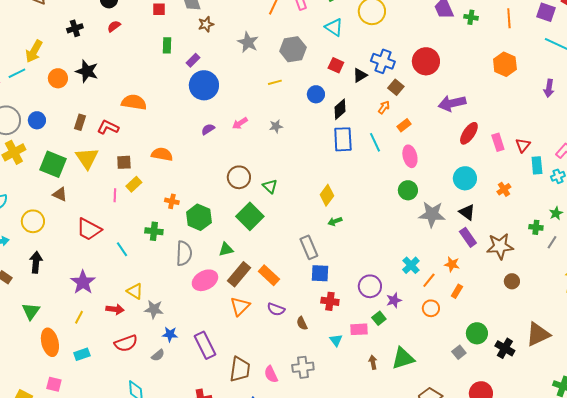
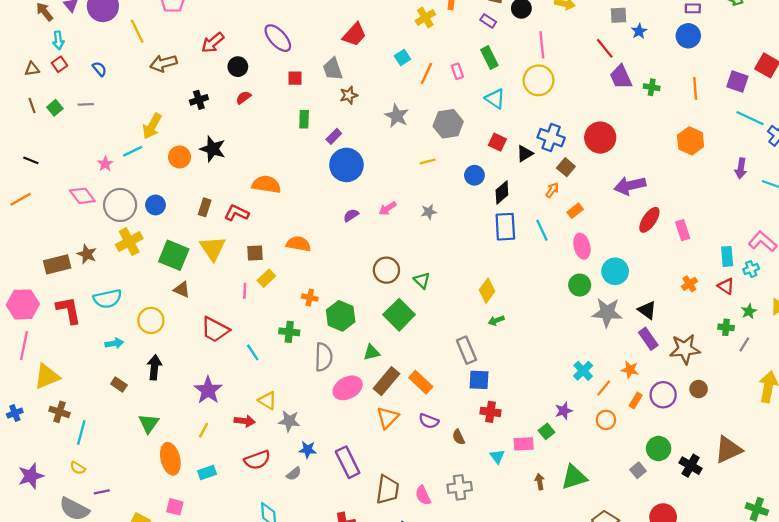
red triangle: (523, 145) -> (726, 286), moved, turned -35
cyan circle: (465, 178) -> (615, 271), moved
purple circle: (370, 286) -> (663, 395), moved

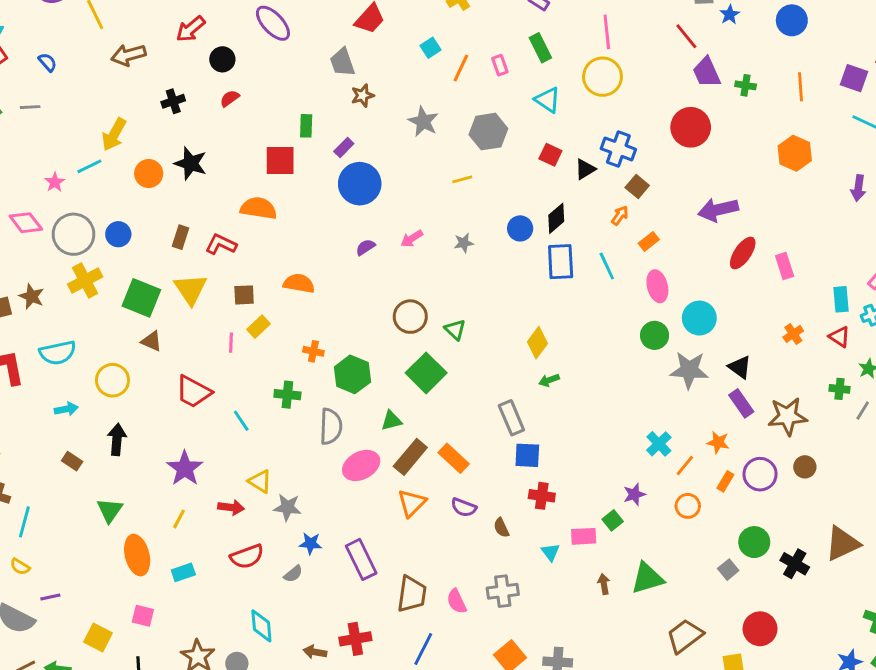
red square: (295, 78) -> (280, 161), moved, size x1.6
red circle: (600, 138) -> (691, 127), moved
blue circle: (474, 175) -> (520, 228), moved

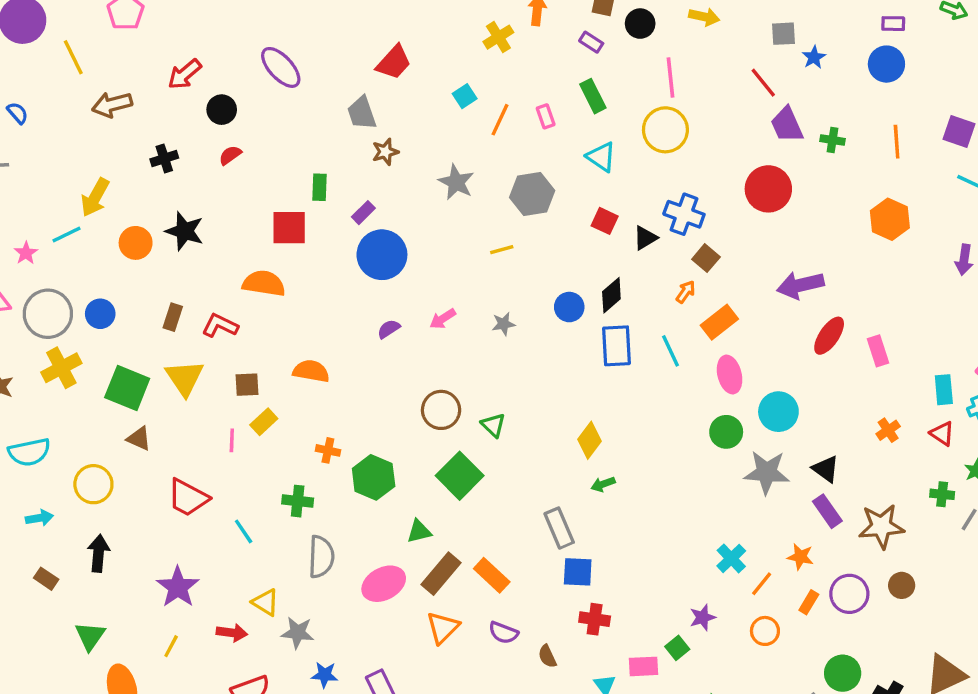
orange rectangle: (649, 241) -> (719, 322), size x1.5
gray semicircle: (331, 426) -> (321, 557), moved

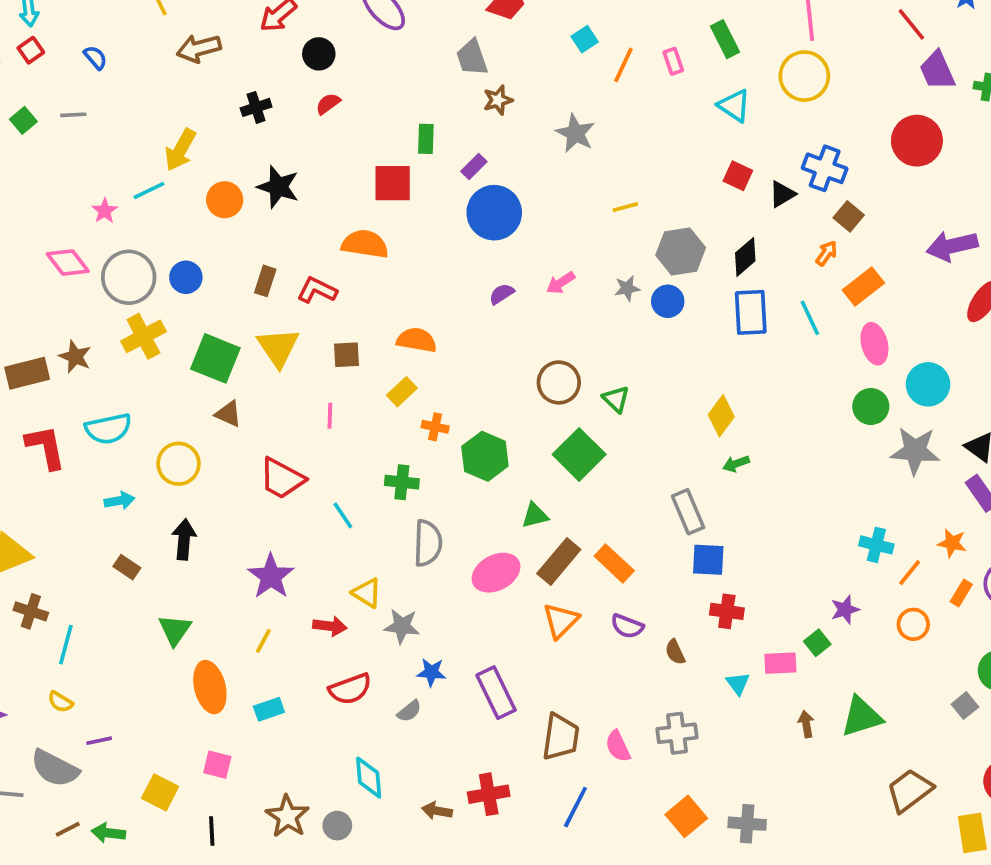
gray hexagon: (532, 194) -> (681, 251), moved
blue circle: (569, 307) -> (668, 301), moved
yellow rectangle: (264, 422) -> (402, 392), moved
cyan cross: (731, 558) -> (876, 545), turned -32

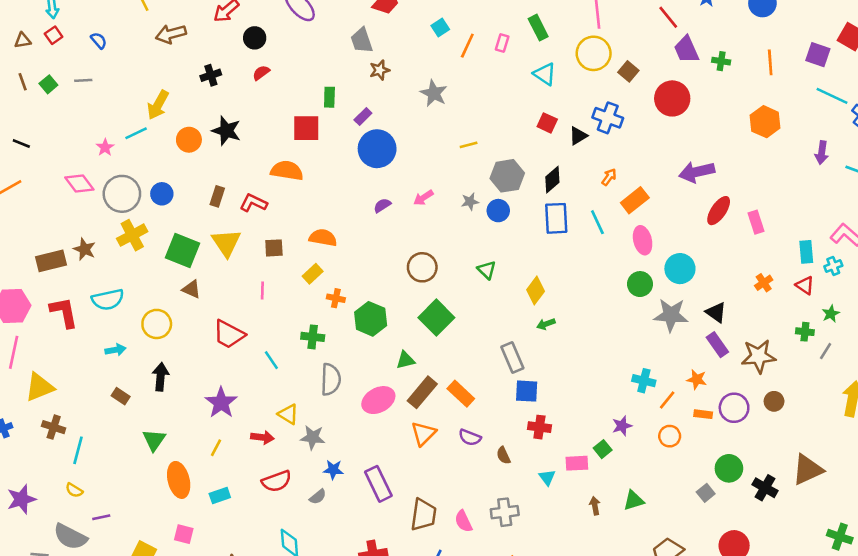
pink rectangle: (673, 61) -> (502, 43), turned 36
brown square: (849, 216) -> (628, 71), moved
green triangle: (616, 399) -> (487, 270), moved
orange rectangle: (961, 593) -> (703, 414), turned 66
green triangle: (862, 717) -> (634, 501), size x0.7

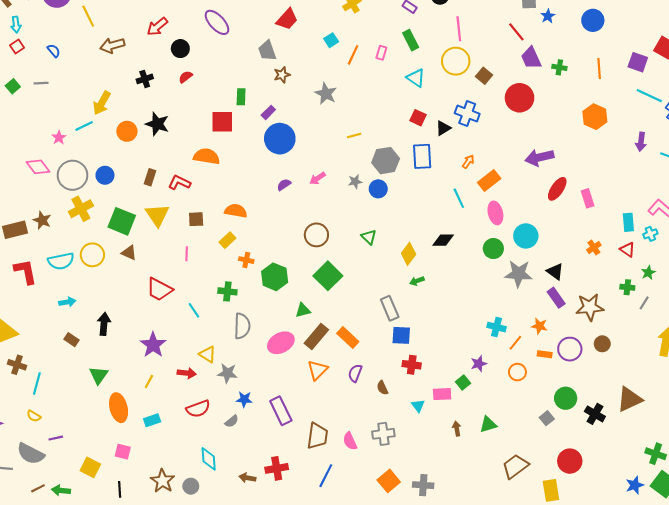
black diamond: (552, 180) -> (443, 240), moved, turned 40
blue rectangle: (556, 218) -> (422, 156), moved
yellow circle: (157, 324) -> (92, 255), moved
purple semicircle: (470, 437) -> (355, 373), turned 90

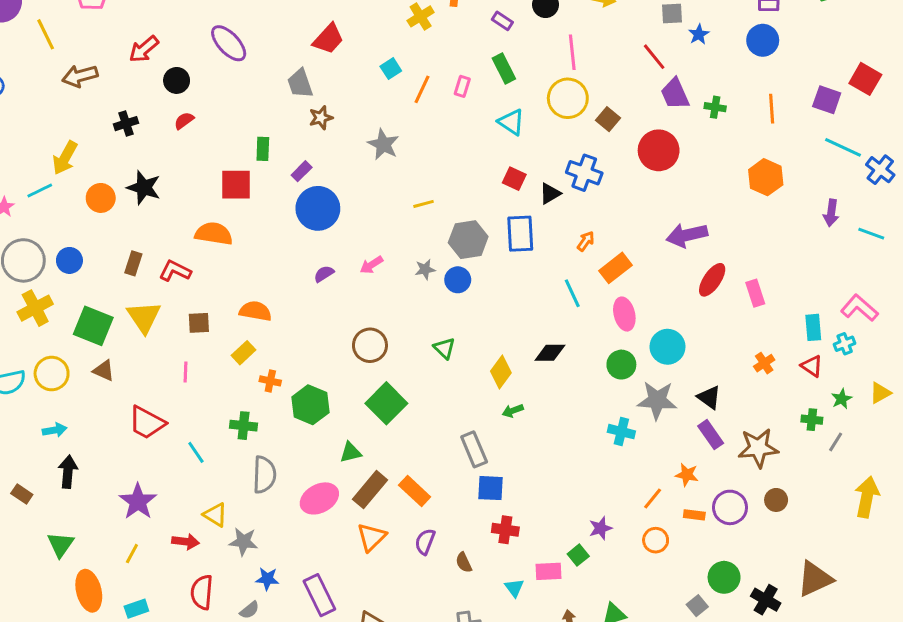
cyan arrow: (67, 302) -> (55, 430), moved
cyan cross: (496, 327) -> (621, 432), moved
red semicircle: (198, 409) -> (202, 592), turned 115

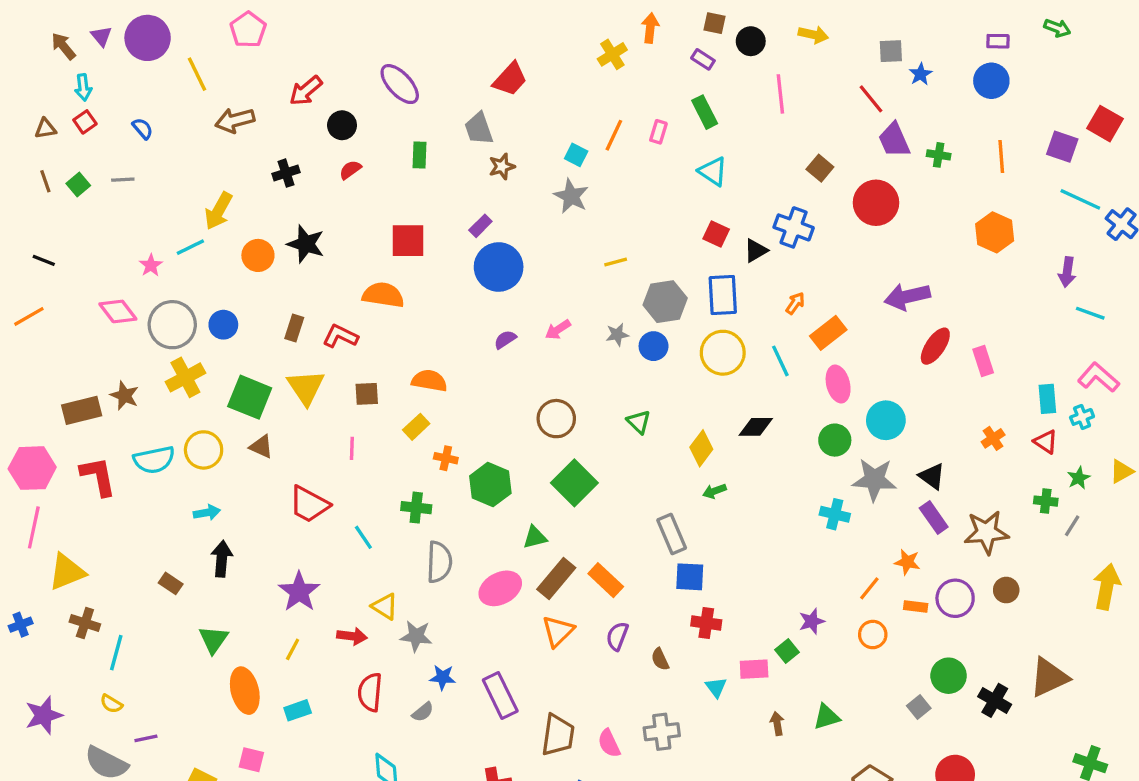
cyan square: (391, 69) -> (576, 155), moved, turned -30
yellow circle: (568, 98) -> (723, 353), moved
green rectangle: (263, 149) -> (419, 155), moved
cyan line: (871, 234) -> (1090, 313), moved

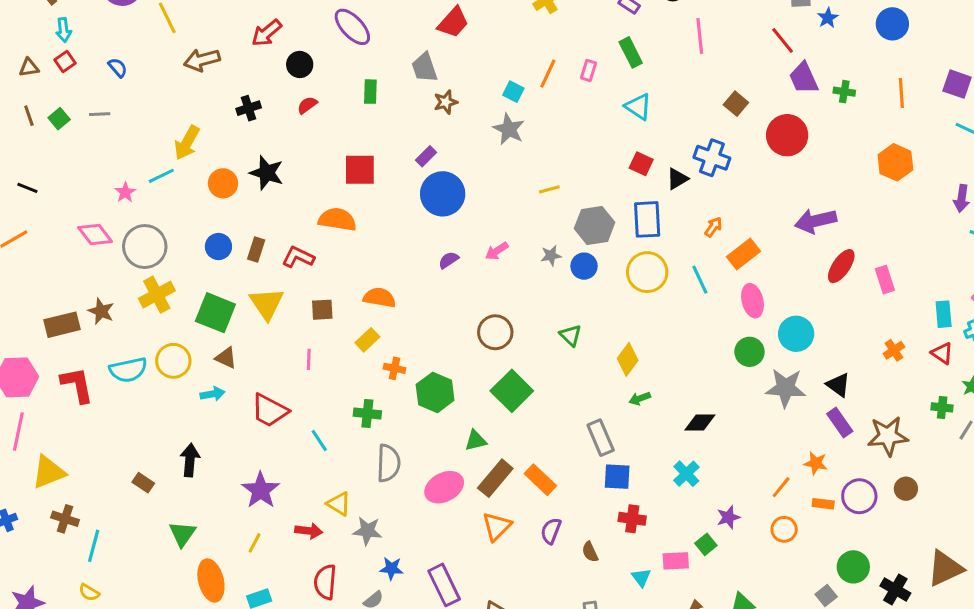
blue circle: (223, 325) -> (218, 247), moved
black diamond: (756, 427) -> (700, 423), moved
cyan arrow: (207, 513) -> (212, 394), moved
cyan cross: (835, 514) -> (686, 474), moved, turned 32

